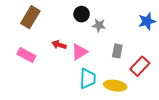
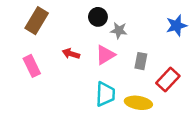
pink triangle: (80, 52) -> (105, 55), moved
pink rectangle: (26, 55) -> (32, 66), turned 36

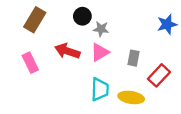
black circle: (98, 17) -> (82, 16), moved
gray star: (119, 30) -> (101, 29), moved
red arrow: (71, 54) -> (67, 51), size x1.5

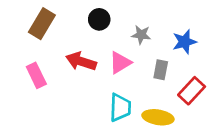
blue star: (167, 24) -> (185, 42), moved
gray star: (101, 29) -> (141, 35), moved

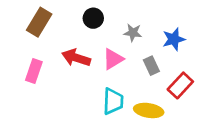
gray rectangle: (161, 70) -> (151, 66), turned -36
pink rectangle: (36, 75) -> (34, 71), turned 45

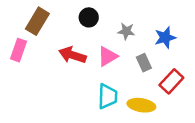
pink rectangle: (34, 71) -> (19, 50), moved

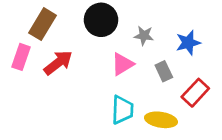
black circle: (89, 17) -> (101, 20), size x1.5
red arrow: (72, 55) -> (58, 63), moved, turned 124

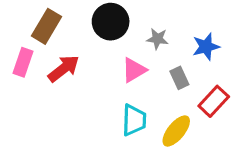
yellow ellipse: (161, 120) -> (176, 131), turned -60

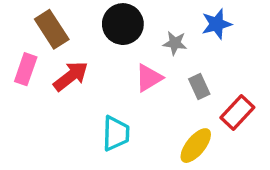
brown rectangle: (46, 26) -> (52, 29), turned -64
blue star: (206, 47) -> (217, 24), moved
cyan trapezoid: (134, 120) -> (116, 133), moved

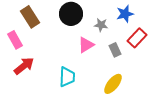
pink rectangle: (26, 69) -> (15, 40), turned -48
red arrow: (71, 76) -> (24, 66), moved
red rectangle: (237, 113) -> (137, 38), moved

